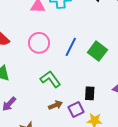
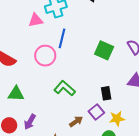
blue line: (71, 47) -> (62, 38), moved
brown arrow: (55, 105) -> (76, 122), moved

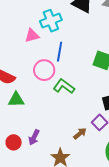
green L-shape: (65, 88) -> (64, 86), moved
green triangle: (16, 94) -> (16, 100), moved

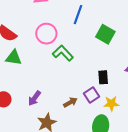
blue line: (60, 52) -> (78, 15), moved
purple arrow: (34, 137) -> (34, 98), moved

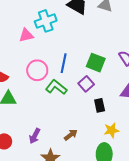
blue line: (78, 15) -> (64, 63), moved
purple square: (92, 95) -> (86, 84), moved

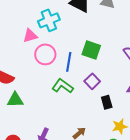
green square: (96, 63) -> (91, 50), moved
pink circle: (37, 70) -> (45, 54), moved

